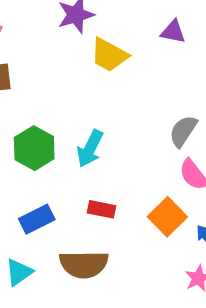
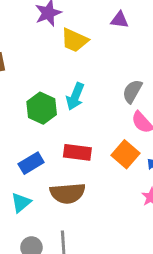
green hexagon: (34, 148) -> (42, 108), moved
cyan arrow: (90, 148) -> (75, 96), moved
red rectangle: (102, 209) -> (77, 152), size x1.4

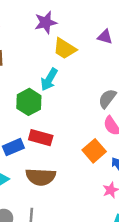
cyan arrow: (75, 96) -> (49, 79), moved
red rectangle: (77, 152) -> (41, 138), moved

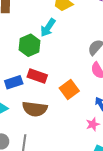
orange square: (94, 151) -> (69, 89), moved

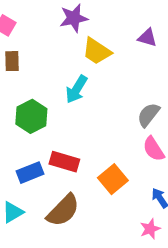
green hexagon: (30, 45) -> (31, 116), moved
brown semicircle: (35, 109) -> (63, 210), turned -50

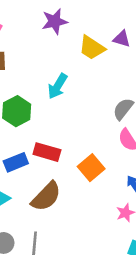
yellow trapezoid: (97, 51) -> (92, 48), moved

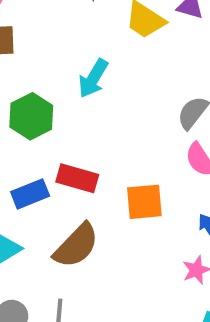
orange square: (91, 168) -> (144, 202), turned 35

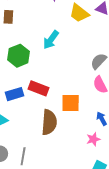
brown semicircle: (76, 246) -> (49, 122), moved, turned -45

